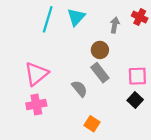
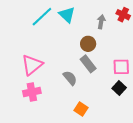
cyan triangle: (76, 17) -> (67, 15), turned -30
cyan line: (48, 19) -> (42, 17), turned 30

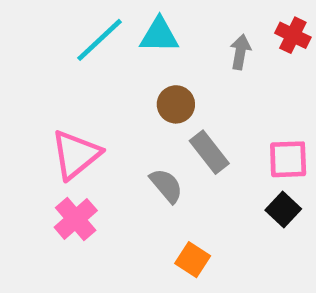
cyan triangle: (67, 15) -> (159, 35), turned -42
brown circle: (88, 44) -> (176, 104), moved
pink cross: (32, 92) -> (76, 219), turned -30

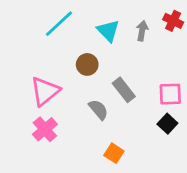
cyan triangle: (159, 35) -> (108, 31), moved, turned 45
brown circle: (176, 104) -> (87, 64), moved

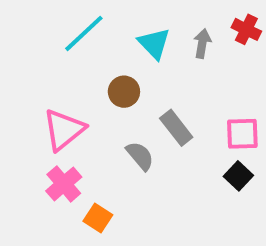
orange square: (114, 153) -> (98, 218), moved

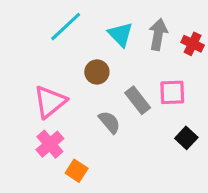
red cross: (246, 29) -> (193, 44), moved
gray arrow: (202, 43) -> (158, 34), size x1.4
pink square: (242, 134) -> (172, 92), moved

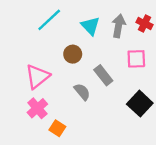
red cross: (193, 44) -> (145, 23), moved
pink square: (172, 92) -> (136, 59), moved
black square: (186, 138) -> (140, 104), size x1.5

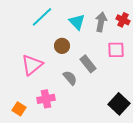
black square: (140, 104) -> (119, 104), moved
pink cross: (37, 108) -> (46, 99), moved, turned 30
orange square: (57, 128) -> (19, 109), moved

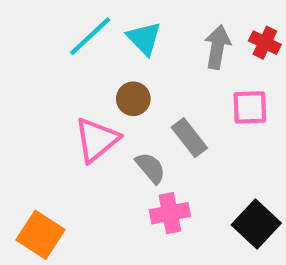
cyan triangle: (77, 22) -> (144, 38), moved
pink triangle: (32, 65) -> (97, 140), moved
pink cross: (46, 99) -> (170, 213), moved
orange square: (19, 109) -> (41, 235), size x1.5

